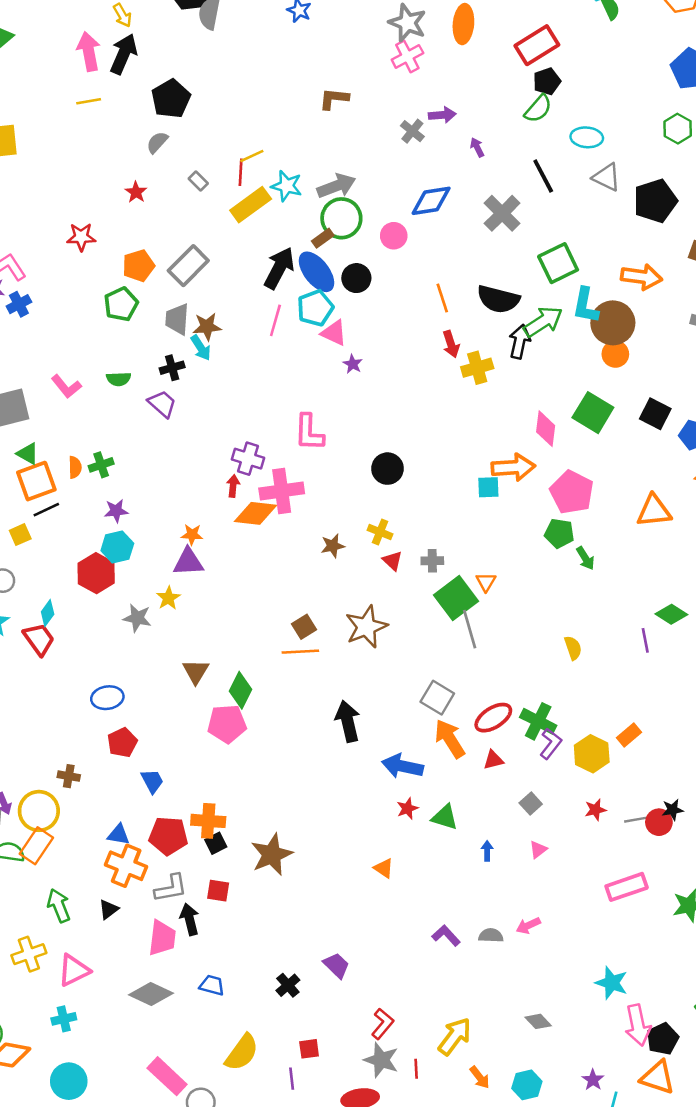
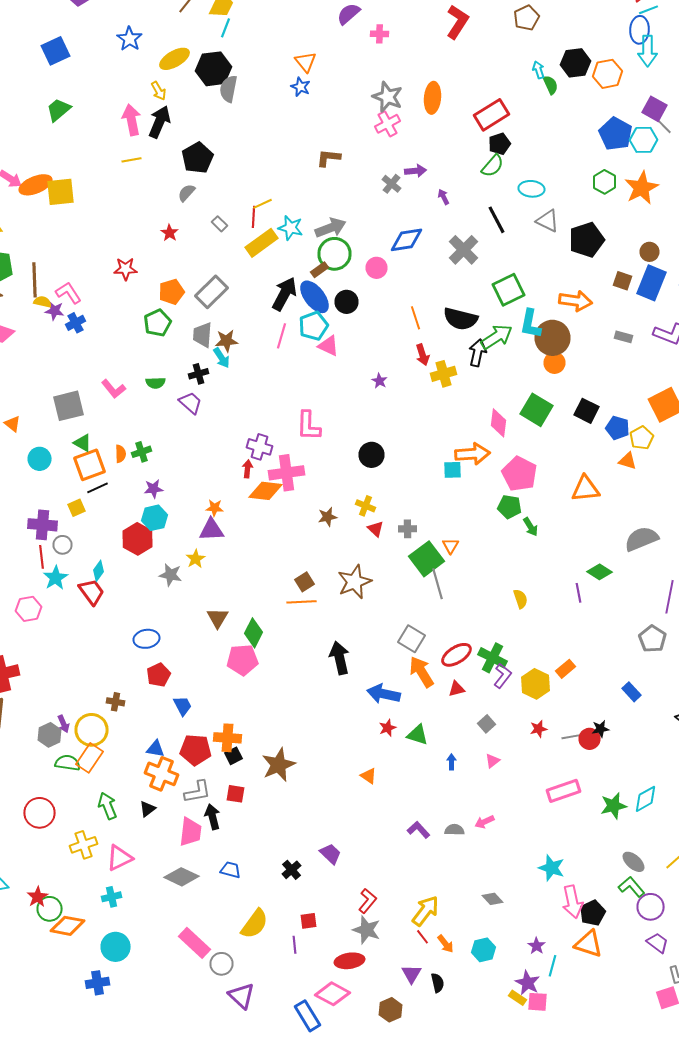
purple star: (353, 364) -> (380, 381), moved
red line: (416, 1069) -> (422, 937), moved, turned -35

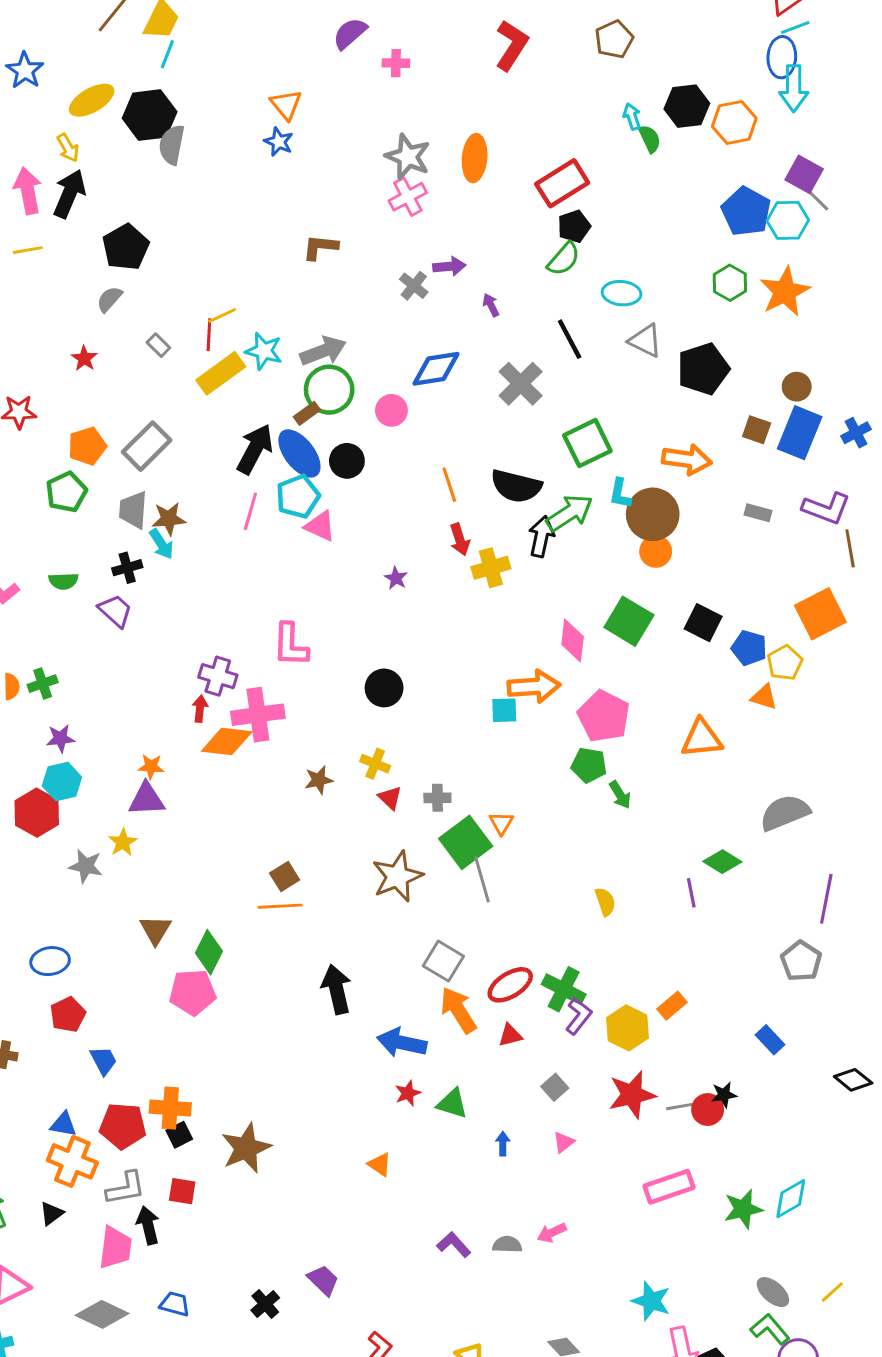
cyan L-shape: (530, 324) -> (620, 494), size x0.7
brown star: (354, 582) -> (397, 876), moved
red star: (538, 729) -> (632, 1095), size x1.8

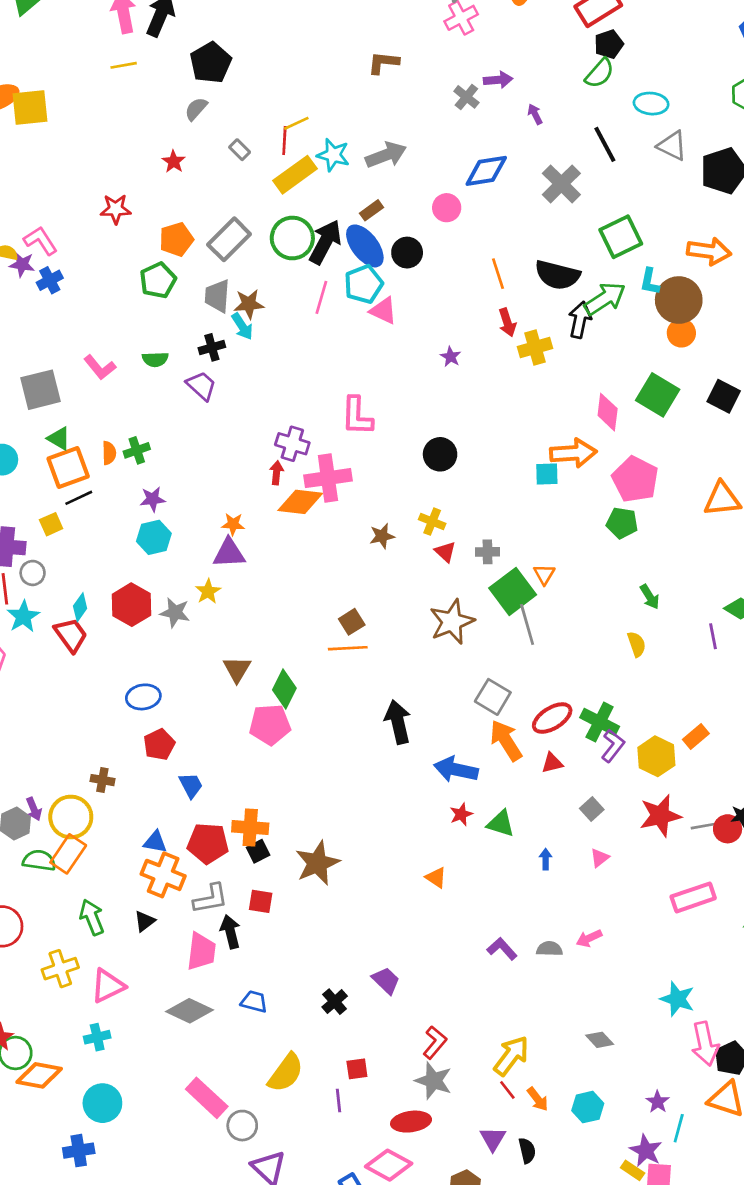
green circle: (329, 390) -> (292, 238), moved
green arrow: (620, 795) -> (650, 597), moved
red hexagon: (37, 813) -> (131, 605), moved

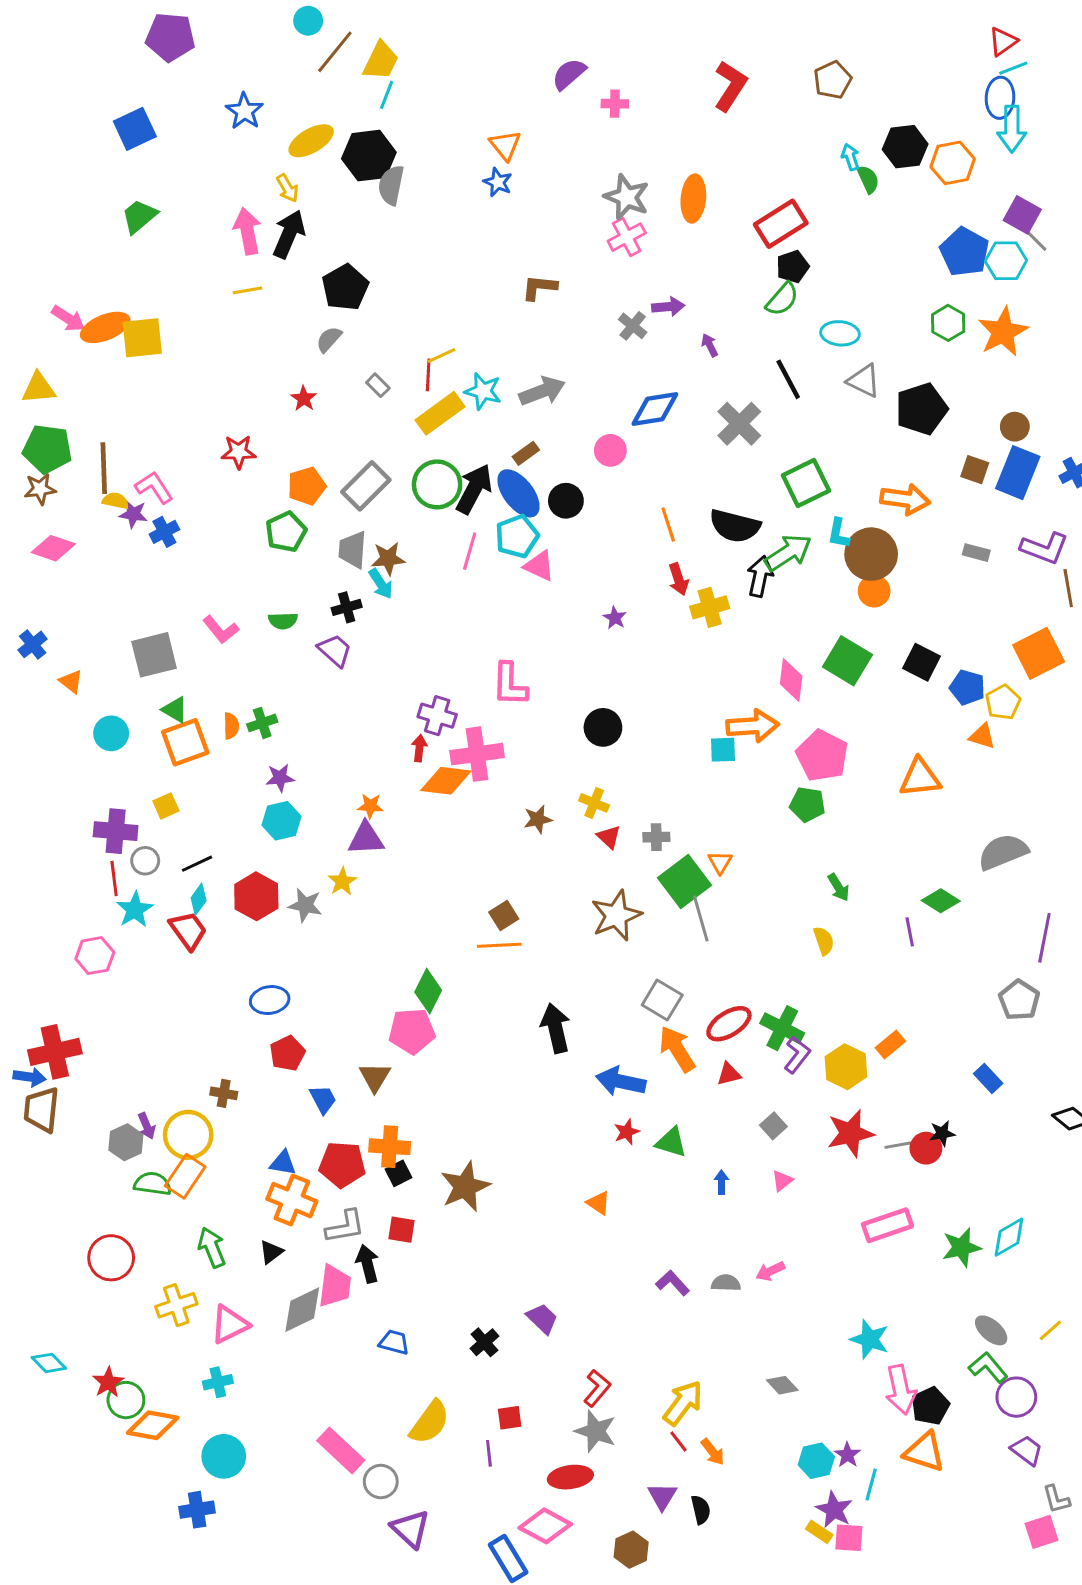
black line: (79, 498) -> (197, 864), moved
brown triangle: (237, 669) -> (375, 1077), moved
gray diamond: (189, 1011) -> (302, 1310), moved, turned -51
cyan hexagon: (588, 1107) -> (816, 1461), moved

